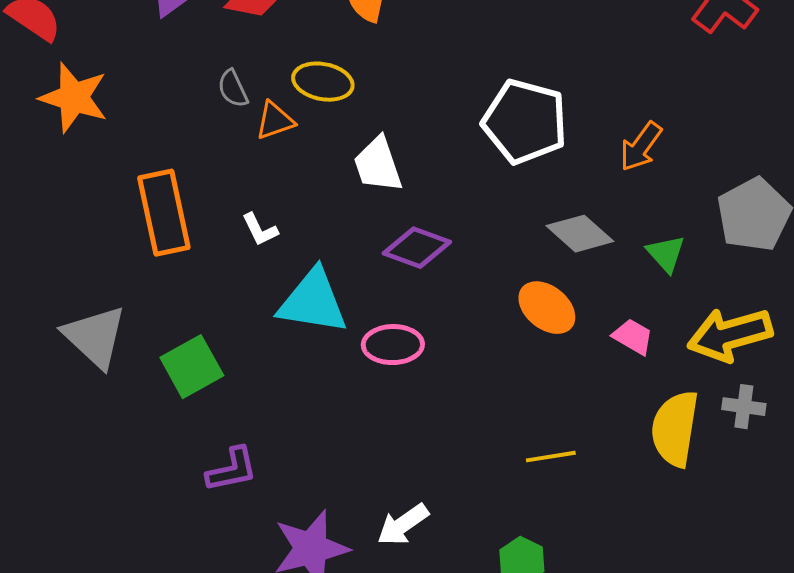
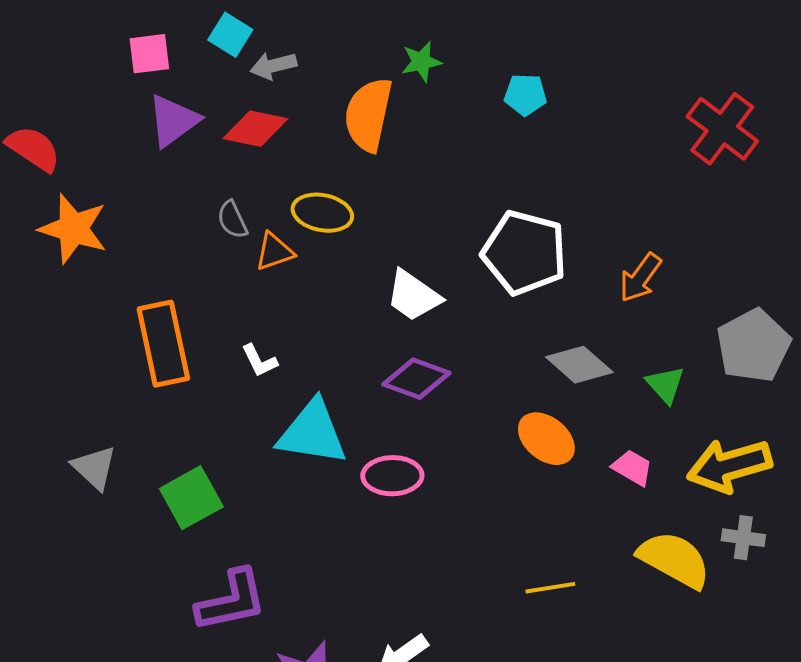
white trapezoid: (378, 165) -> (413, 296), moved, turned -36
gray triangle: (95, 337) -> (94, 468), size x0.7
yellow semicircle: (675, 429) -> (674, 560), turned 110
purple L-shape: (232, 470) -> (231, 601), size x1.4

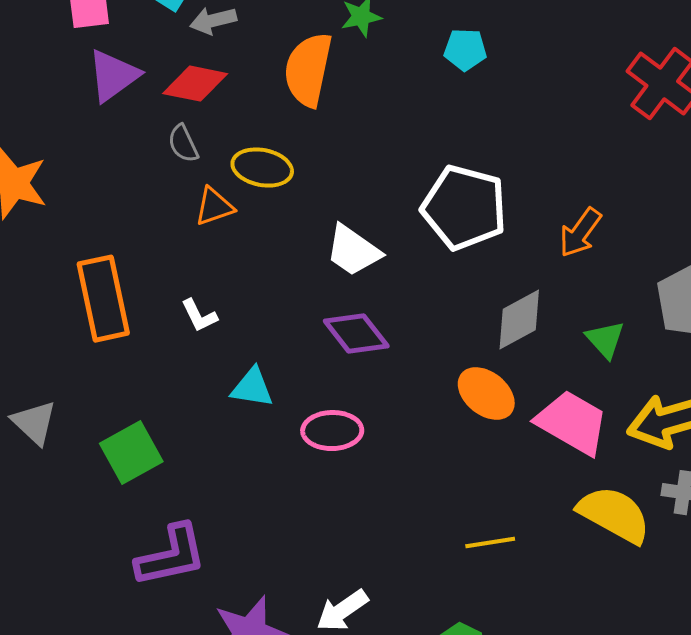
gray semicircle: (232, 220) -> (183, 144), moved
gray diamond: (579, 365) -> (519, 320), turned -70
purple diamond: (416, 379) -> (356, 334), turned 32
cyan triangle: (312, 433) -> (252, 388), size x0.6
pink trapezoid: (632, 468) -> (572, 423), size x1.8

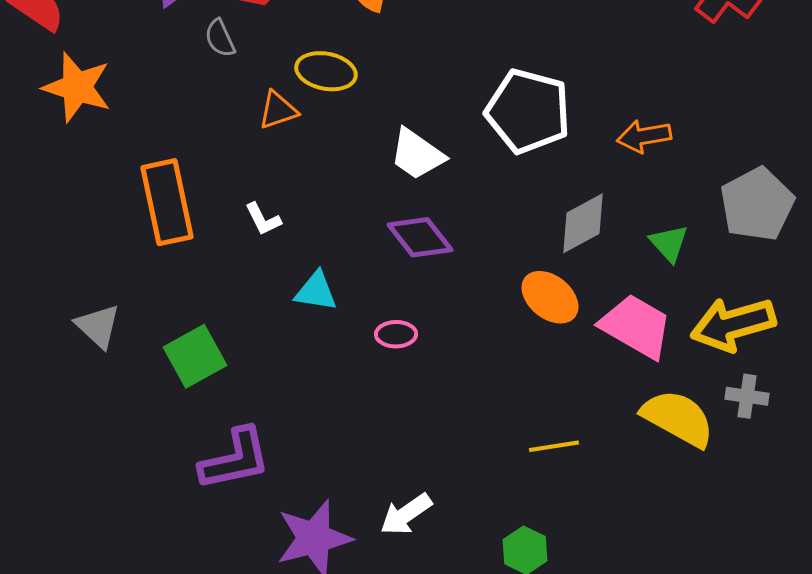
gray semicircle: (183, 144) -> (220, 38), moved
orange arrow: (580, 233) -> (644, 136), turned 44
pink ellipse: (332, 431) -> (396, 334), size x0.7

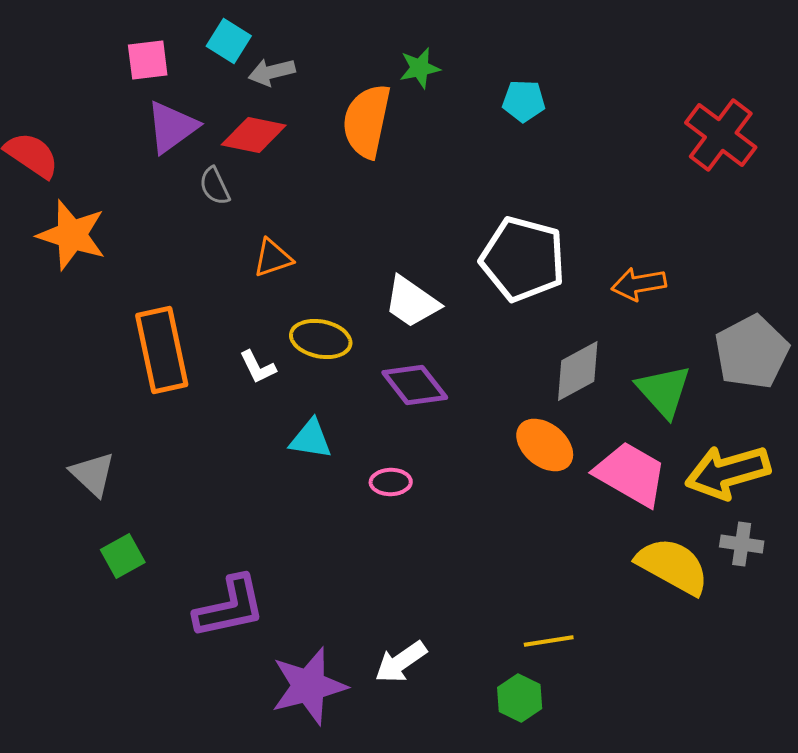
yellow ellipse: (326, 71) -> (321, 339), moved
green triangle: (669, 243) -> (664, 391), size x1.4
green square: (195, 356) -> (123, 556), moved, size x0.7
yellow line: (554, 446) -> (549, 641), moved

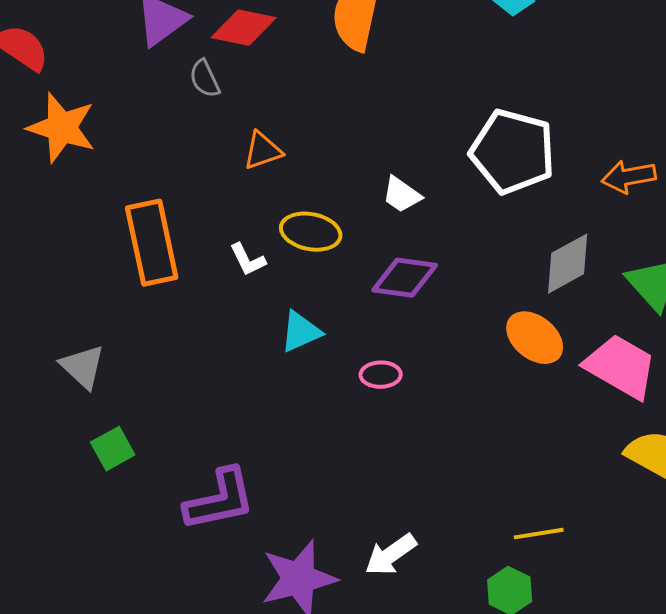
white trapezoid: (412, 302) -> (402, 195), size x0.7
purple diamond: (415, 385) -> (405, 278), turned -44
cyan triangle: (311, 439) -> (301, 332), turned -33

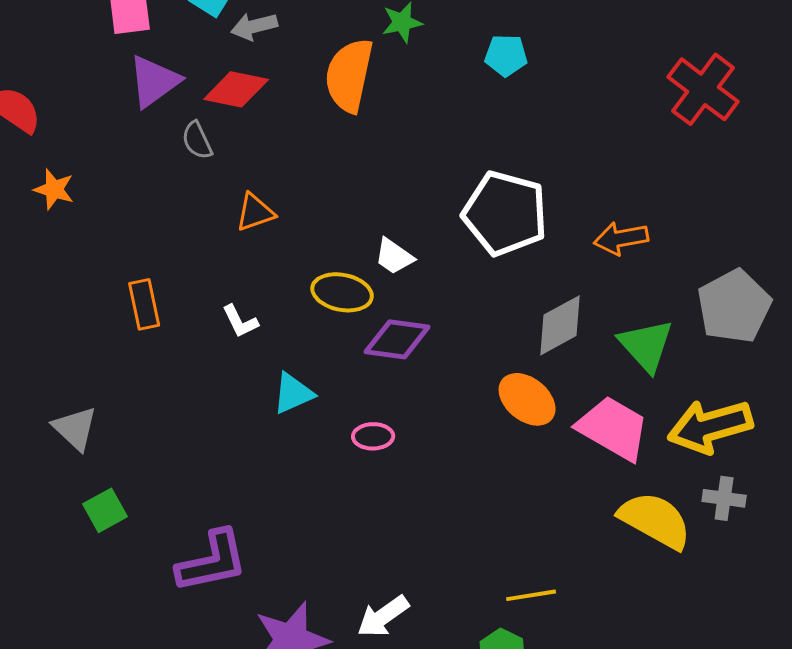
orange star: (62, 128) -> (54, 189), size x0.6
yellow ellipse: (311, 232) -> (342, 292), moved
orange rectangle: (152, 243) -> (144, 304), size x0.6

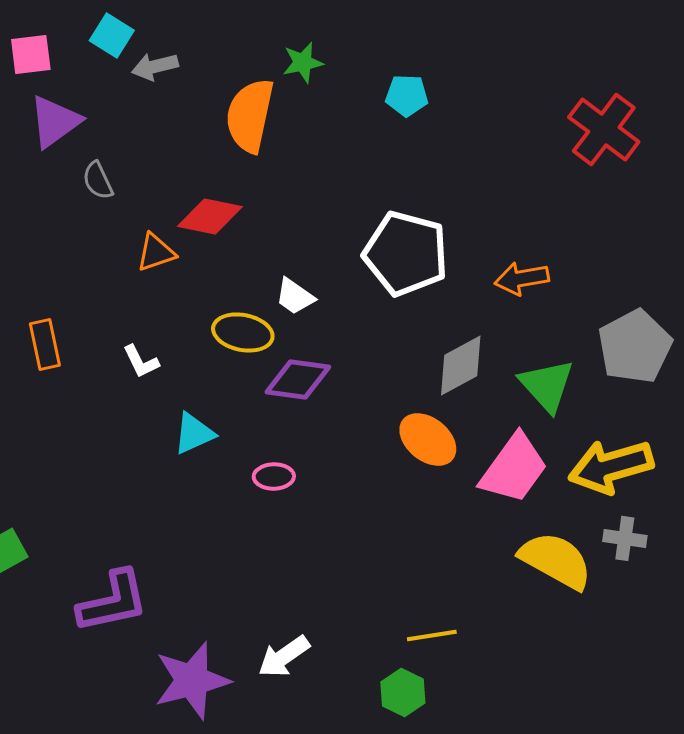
red diamond: (236, 89) -> (210, 216), moved
pink trapezoid: (613, 428) -> (514, 468), turned 96

